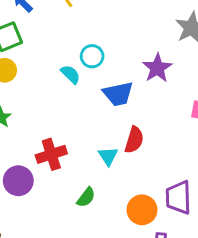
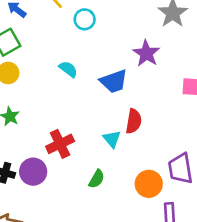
cyan circle: (92, 56) -> (85, 19), moved

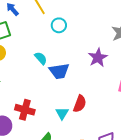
blue trapezoid: (114, 81) -> (59, 71), moved
red cross: (60, 144) -> (25, 110), turned 30

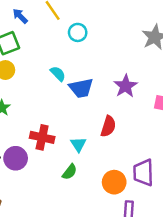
purple star: (98, 58) -> (126, 86), moved
cyan triangle: (62, 113) -> (78, 144), moved

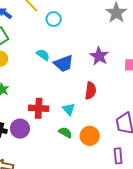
green semicircle: (70, 172) -> (65, 132), turned -88
orange circle: (114, 182) -> (90, 136), moved

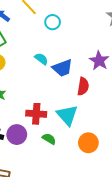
red semicircle: (91, 91) -> (83, 86), moved
cyan triangle: (69, 109) -> (67, 115), size x1.6
green semicircle: (65, 132) -> (49, 139), moved

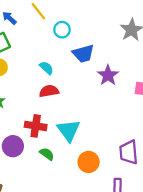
blue trapezoid: (62, 68) -> (83, 54), moved
red semicircle: (83, 86) -> (49, 91), moved, turned -114

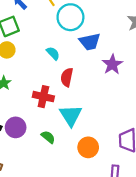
cyan circle: (62, 30) -> (70, 17), size x1.6
red semicircle: (49, 91) -> (67, 77), moved, turned -72
red cross: (36, 126) -> (43, 97), moved

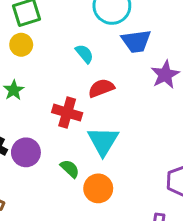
red semicircle: (67, 77) -> (101, 88), turned 54
orange circle: (88, 147) -> (98, 188), moved

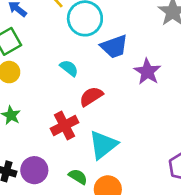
red cross: (67, 113) -> (65, 126), turned -32
cyan triangle: (103, 141) -> (103, 145), turned 32

